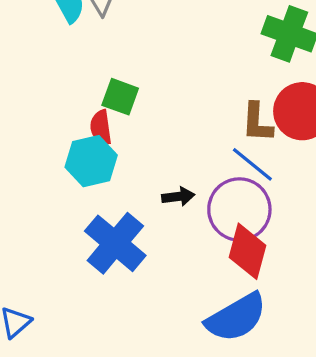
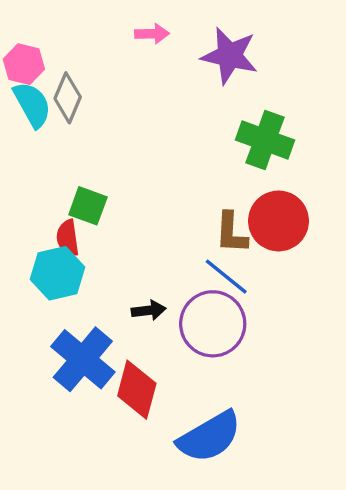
red diamond: (247, 251) -> (137, 390), moved

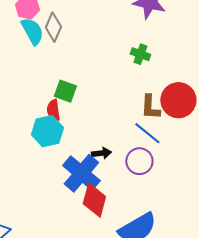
green cross: (265, 140) -> (140, 54), moved, size x0.6
purple circle: (213, 324) -> (139, 161), size x0.7
blue cross: (83, 359) -> (81, 173), moved

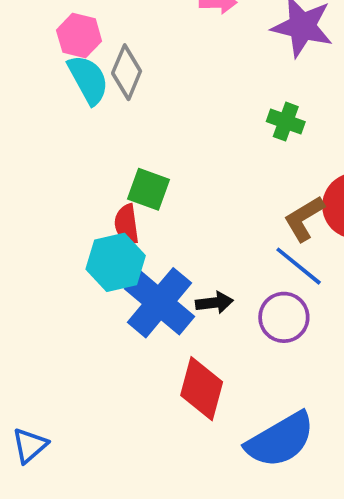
brown L-shape: (150, 107) -> (304, 219), turned 56
blue cross: (81, 173) -> (160, 303), moved

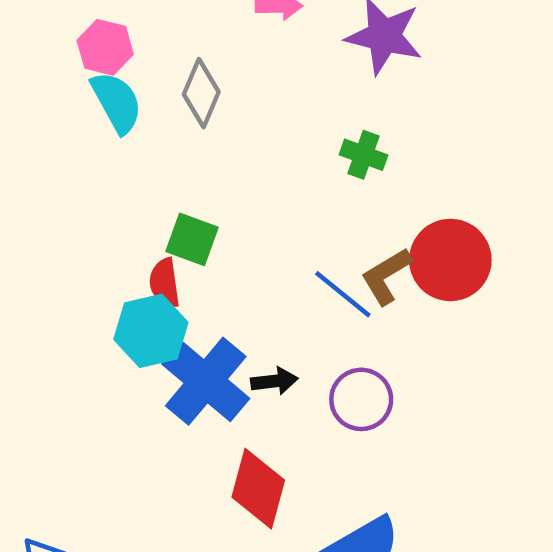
gray diamond: (127, 72) -> (201, 93), moved
blue line: (299, 266) -> (343, 294), moved

